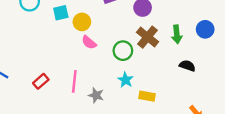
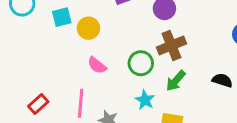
green arrow: (177, 34) -> (176, 81), moved, turned 48
brown cross: (148, 37) -> (171, 45), turned 30
pink semicircle: (89, 42) -> (97, 65), moved

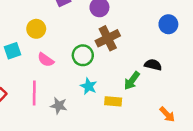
cyan square: (62, 17) -> (12, 51), moved
green arrow: (176, 81) -> (132, 81), moved

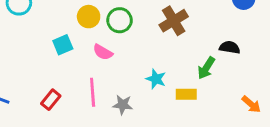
green circle: (83, 55) -> (120, 20), moved

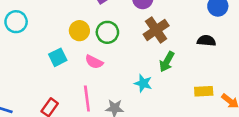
black semicircle: (230, 47) -> (206, 41), moved
green arrow: (206, 68) -> (167, 62), moved
yellow rectangle: (186, 94) -> (204, 91), moved

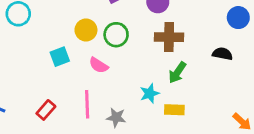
brown cross: (156, 30) -> (169, 37), turned 30
cyan star: (143, 83) -> (150, 93), turned 30
yellow rectangle: (204, 91) -> (174, 110), moved

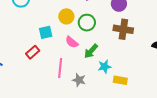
green arrow: (177, 73) -> (91, 51), moved
red rectangle: (46, 110) -> (33, 52), moved

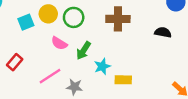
cyan square: (46, 32) -> (26, 22), moved
pink line: (60, 68) -> (50, 76), turned 60

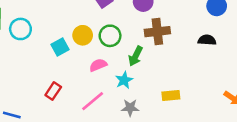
pink semicircle: (59, 43) -> (98, 65), turned 133
green arrow: (84, 51) -> (136, 56), moved
cyan star: (102, 66) -> (124, 80), moved
gray star: (74, 87) -> (130, 108), moved

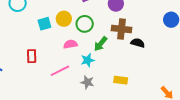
black semicircle: (207, 40) -> (138, 43), moved
red rectangle: (53, 91) -> (32, 56), turned -48

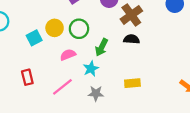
brown cross: (121, 29) -> (131, 15), moved, turned -30
black semicircle: (138, 43) -> (132, 39), moved

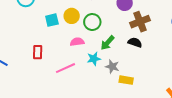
gray star: (96, 93) -> (112, 67), moved

